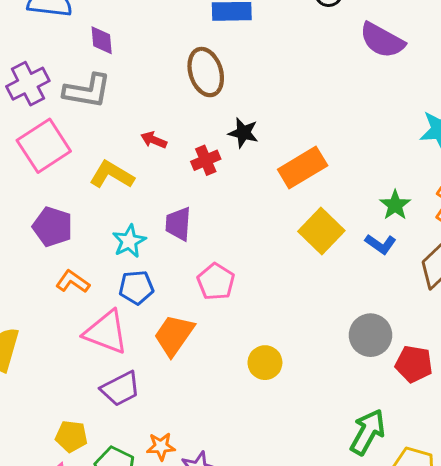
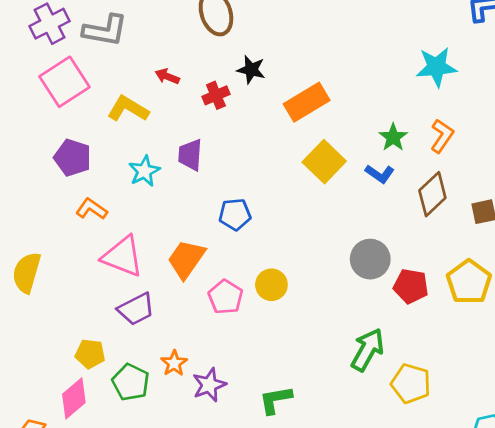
pink pentagon: (216, 282) -> (225, 297), moved
blue pentagon: (136, 287) -> (235, 214), moved
orange star: (161, 446) -> (174, 363), turned -30

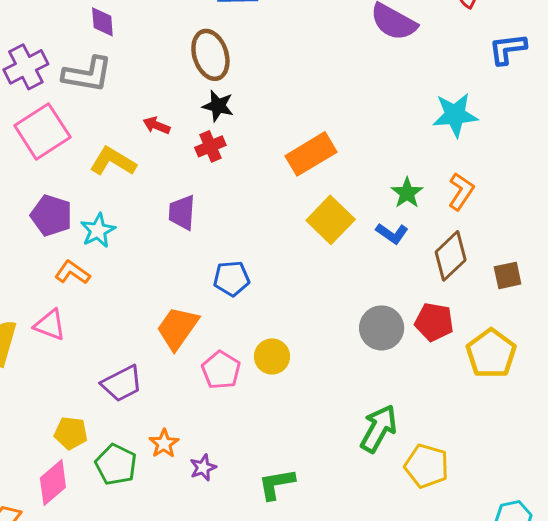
black star: (251, 70) -> (218, 106), moved
cyan star: (144, 171) -> (98, 230), moved
pink triangle: (123, 256) -> (50, 325), moved, size x0.7
red pentagon: (411, 286) -> (434, 322), moved
purple star: (209, 385) -> (203, 468), size x0.7

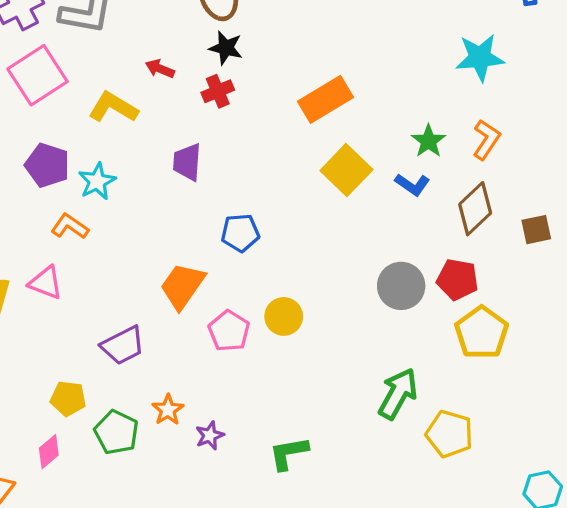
yellow pentagon: (491, 353) -> (482, 333), moved
pink diamond: (53, 483) -> (49, 452), size x0.7

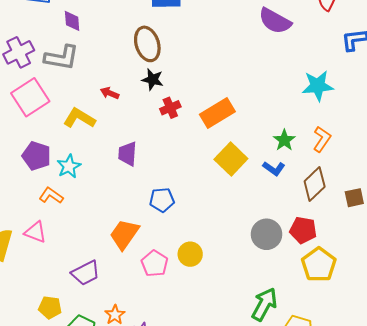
red cross: (218, 91) -> (170, 108), moved

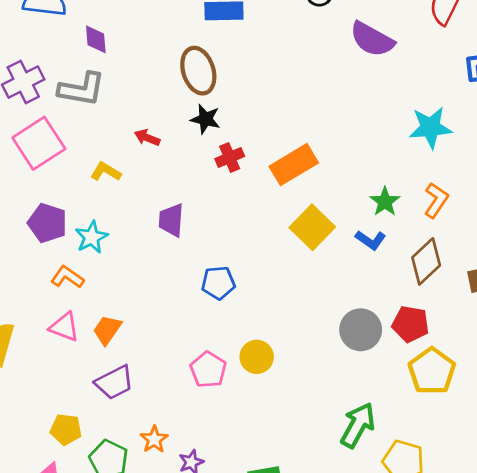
yellow L-shape: (79, 118) -> (106, 172), size x0.7
pink triangle: (35, 232) -> (64, 327), moved
orange trapezoid: (124, 234) -> (107, 330), moved, size x0.7

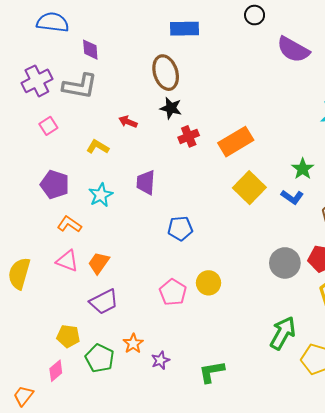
pink square: (39, 143) -> (48, 126), size x0.5
cyan star: (92, 237) -> (101, 195), moved

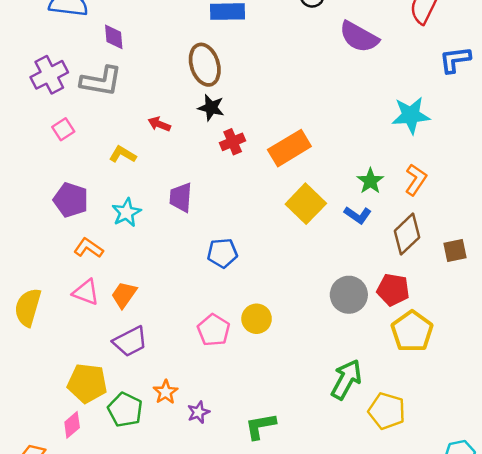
yellow pentagon: (68, 336) -> (87, 383), size x1.4

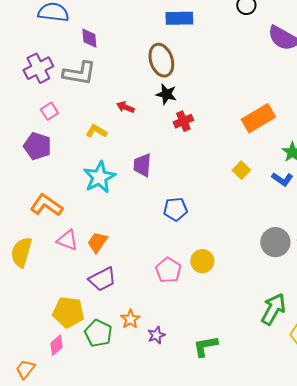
orange rectangle: (289, 148) -> (258, 118), moved
purple pentagon: (71, 200) -> (37, 146), moved
yellow square: (306, 204) -> (241, 170), size x0.6
cyan star: (126, 213) -> (99, 177), size x1.4
orange L-shape: (88, 248) -> (46, 205), moved, size x1.4

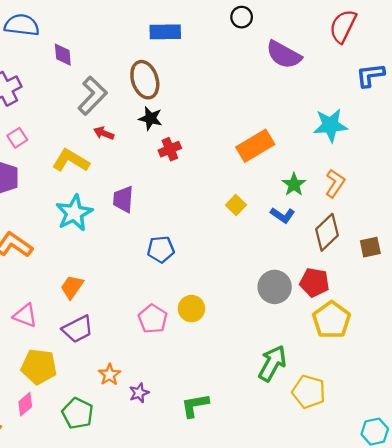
gray L-shape: (79, 73) -> (92, 96), moved, turned -56
yellow L-shape: (96, 131) -> (71, 161), size x1.5
pink triangle: (67, 240) -> (25, 315), moved
green pentagon: (98, 333) -> (78, 413), moved

